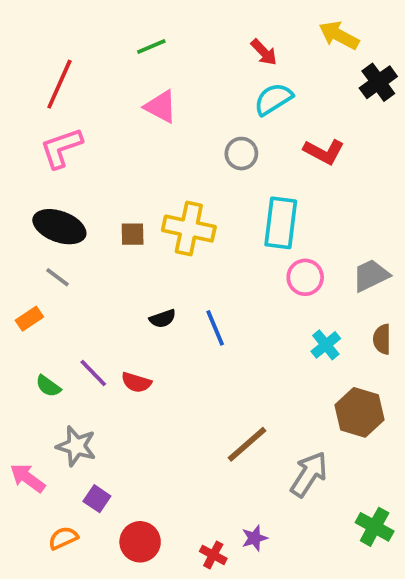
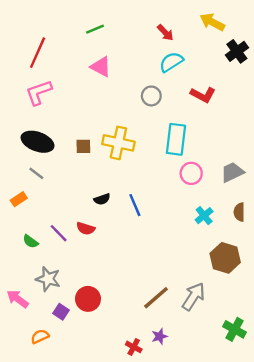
red semicircle: (136, 382) -> (86, 229), moved
brown line: (247, 444) -> (156, 298), moved
red circle: (140, 542) -> (88, 299), moved

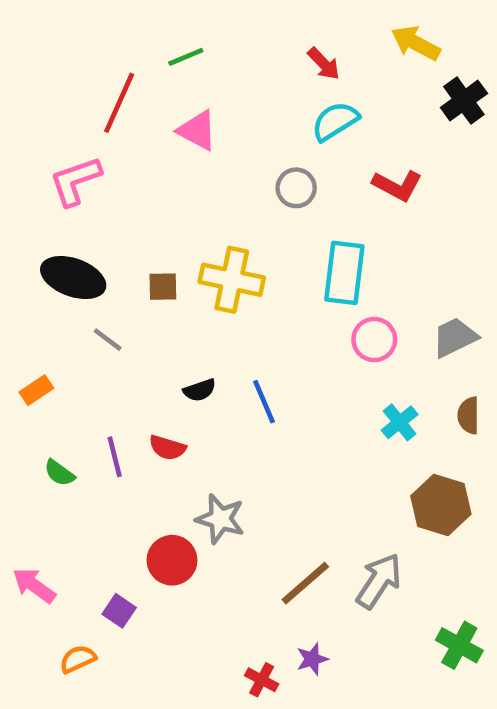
red line: (38, 53) -> (119, 103), moved
gray line: (36, 173) -> (108, 340), moved
purple line: (59, 233) -> (115, 457), turned 30
gray star: (48, 279) -> (220, 519), moved
red circle: (88, 299) -> (172, 560), moved

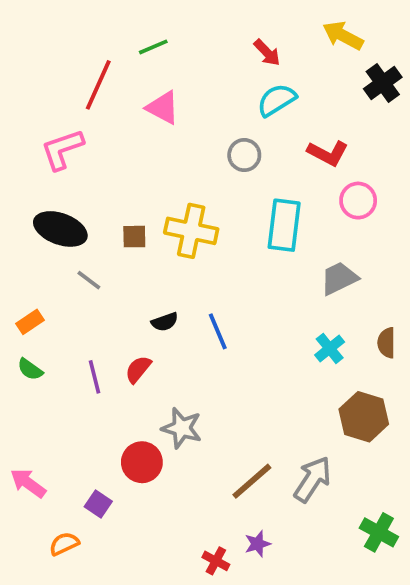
gray trapezoid: (455, 337) -> (339, 278), moved
pink circle: (374, 340) -> (358, 201), moved
red semicircle: (167, 448) -> (138, 369), turned 112
green semicircle: (59, 473) -> (30, 369), moved

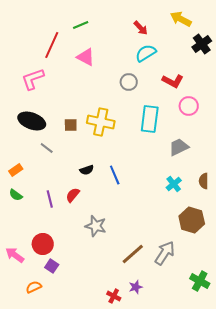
red circle: (142, 462) -> (43, 244), moved

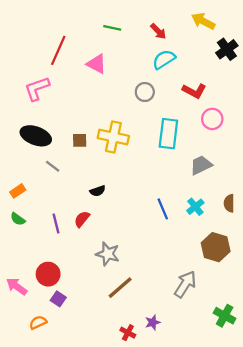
green line: (81, 25) -> (112, 28), moved, turned 35
blue line: (115, 175) -> (163, 209), moved
brown line: (133, 254) -> (120, 288), moved

